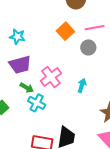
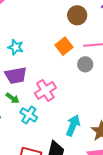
cyan arrow: (82, 85) -> (73, 125), moved, size x1.5
green arrow: (27, 88) -> (12, 98), moved

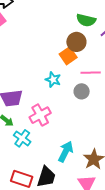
orange square: (64, 46) -> (68, 56), moved
cyan star: (16, 47) -> (53, 80), moved

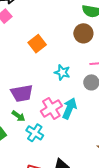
orange square: (68, 56) -> (37, 44), moved
cyan arrow: (66, 152) -> (70, 108), moved

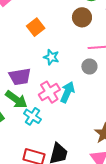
cyan star: (62, 72) -> (51, 57), moved
green arrow: (18, 116) -> (16, 99), size x1.6

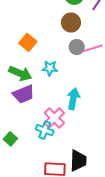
gray circle: (89, 66) -> (77, 47), moved
pink cross: (49, 92) -> (54, 118), moved
green arrow: (16, 99) -> (20, 73), moved

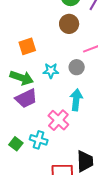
orange square: (28, 42) -> (27, 46), turned 36
gray circle: (77, 47) -> (77, 67), moved
cyan cross: (45, 130) -> (39, 140), moved

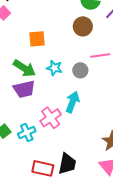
cyan cross: (39, 140) -> (27, 132), turned 36

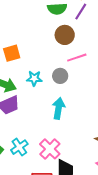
brown circle: (83, 26) -> (65, 35), moved
pink cross: (51, 118) -> (50, 149), moved

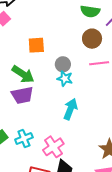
gray circle: (60, 76) -> (63, 64), moved
cyan star: (34, 78) -> (65, 79), moved

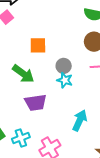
purple trapezoid: (22, 95) -> (36, 103), moved
cyan arrow: (70, 109) -> (80, 120), moved

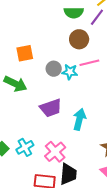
cyan star: (65, 80) -> (70, 72), moved
purple trapezoid: (36, 103) -> (51, 108), moved

